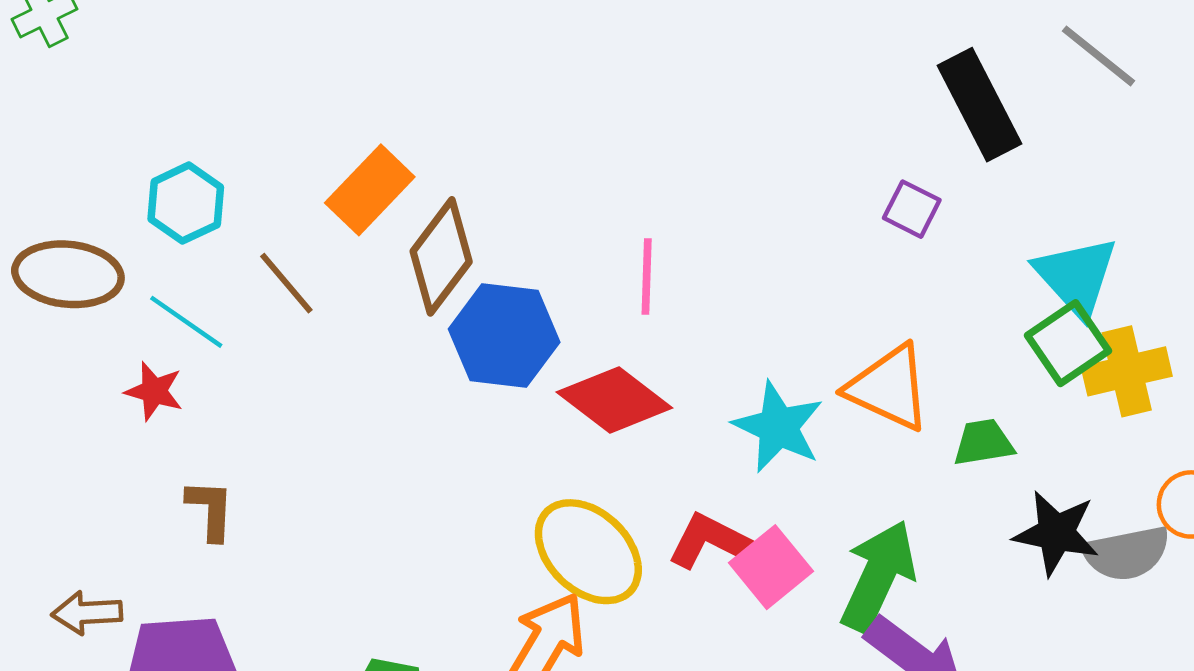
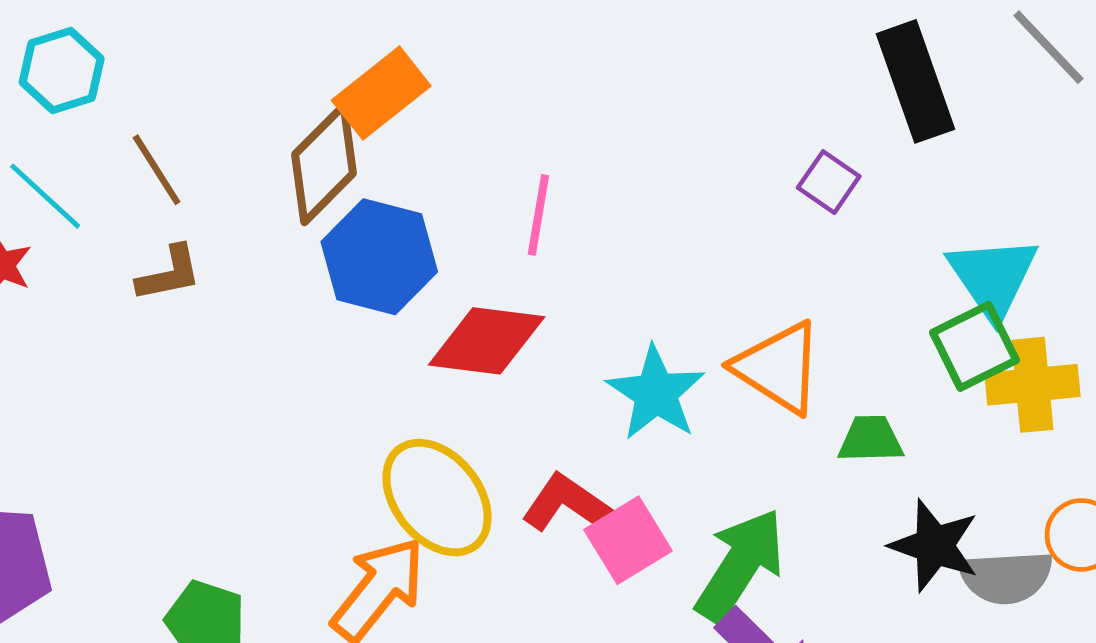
orange rectangle: (370, 190) -> (381, 93), moved
red diamond: (614, 400) -> (487, 341), turned -38
brown L-shape: (210, 510) -> (169, 274), moved, turned 68

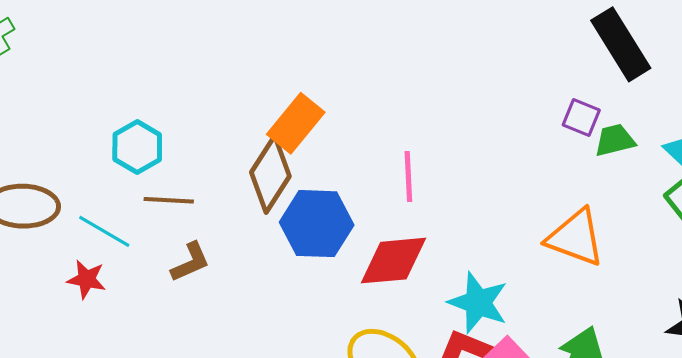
cyan hexagon: (62, 71) -> (137, 147), moved
brown line: (157, 170) -> (169, 200), turned -42
cyan star: (656, 393) -> (478, 303), moved
green trapezoid: (871, 439) -> (615, 140), moved

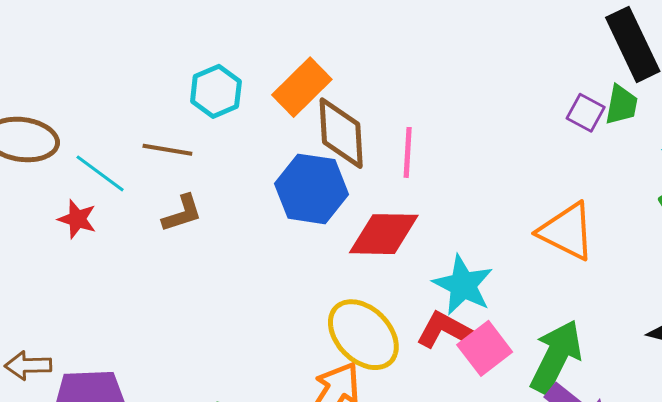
green trapezoid: (615, 140) -> (621, 105), moved, turned 108
cyan hexagon: (137, 147) -> (216, 91), moved
brown diamond: (270, 174) -> (341, 133), moved, turned -42

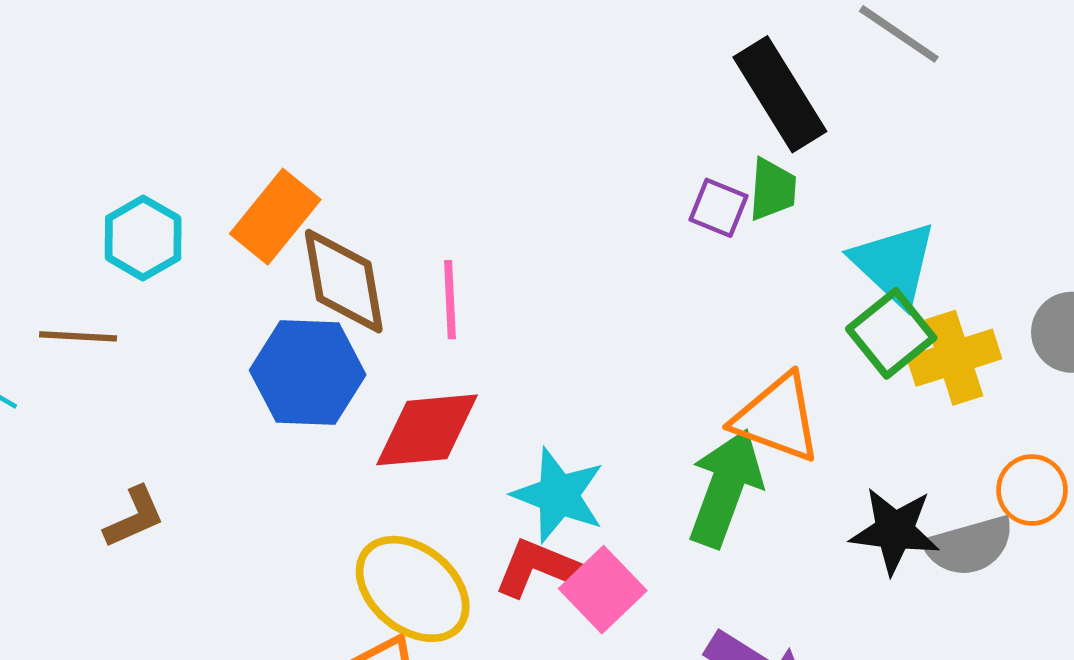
brown L-shape: (182, 213) -> (134, 517), moved
orange triangle: (567, 231) -> (777, 418), moved
green arrow: (556, 357) -> (725, 488), moved

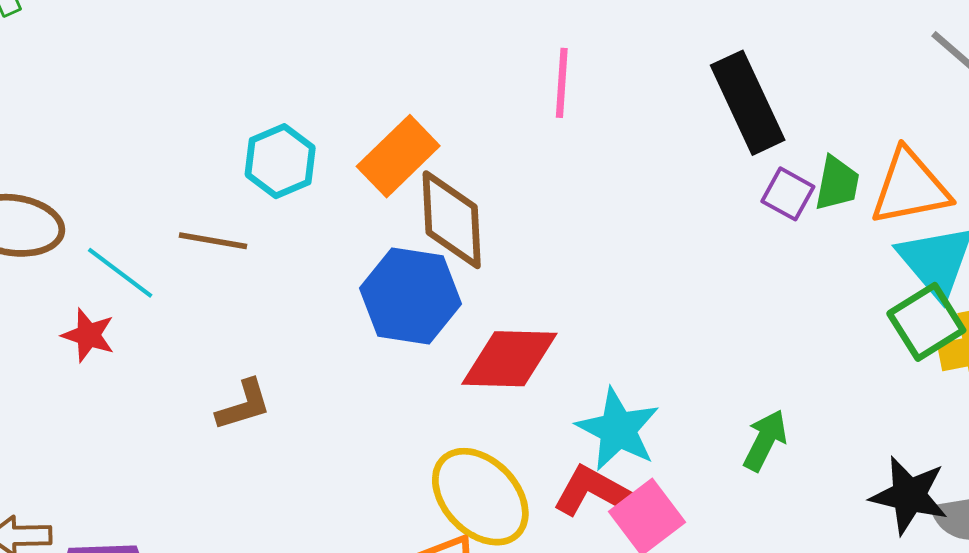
black rectangle: (780, 94) -> (748, 103), moved
pink line: (450, 300) -> (562, 83), moved
orange triangle: (777, 418) -> (910, 188), moved, turned -38
green arrow: (725, 488) -> (765, 440), size x0.6

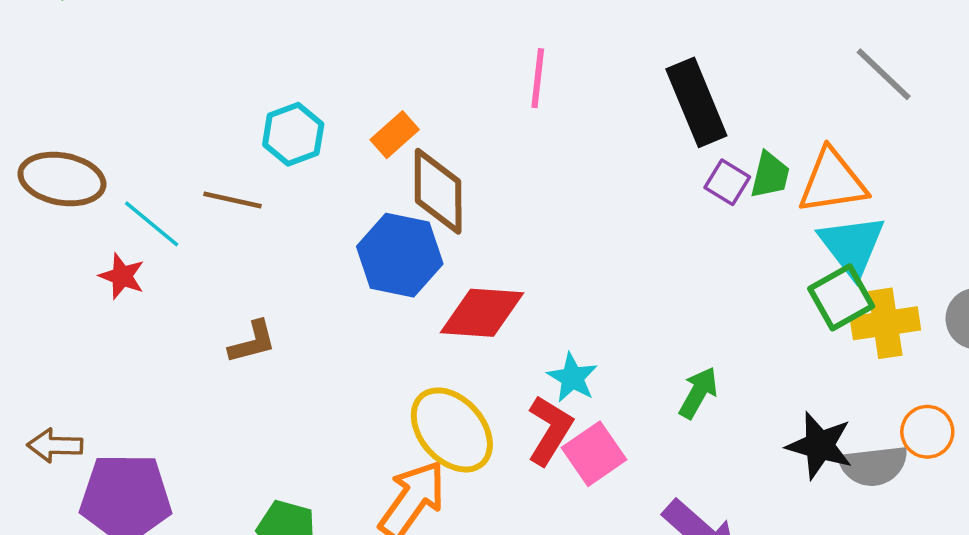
orange rectangle: (398, 156) -> (395, 135), size x0.7
cyan star: (618, 429) -> (572, 378), size x0.7
red L-shape: (594, 492) -> (550, 430), turned 90

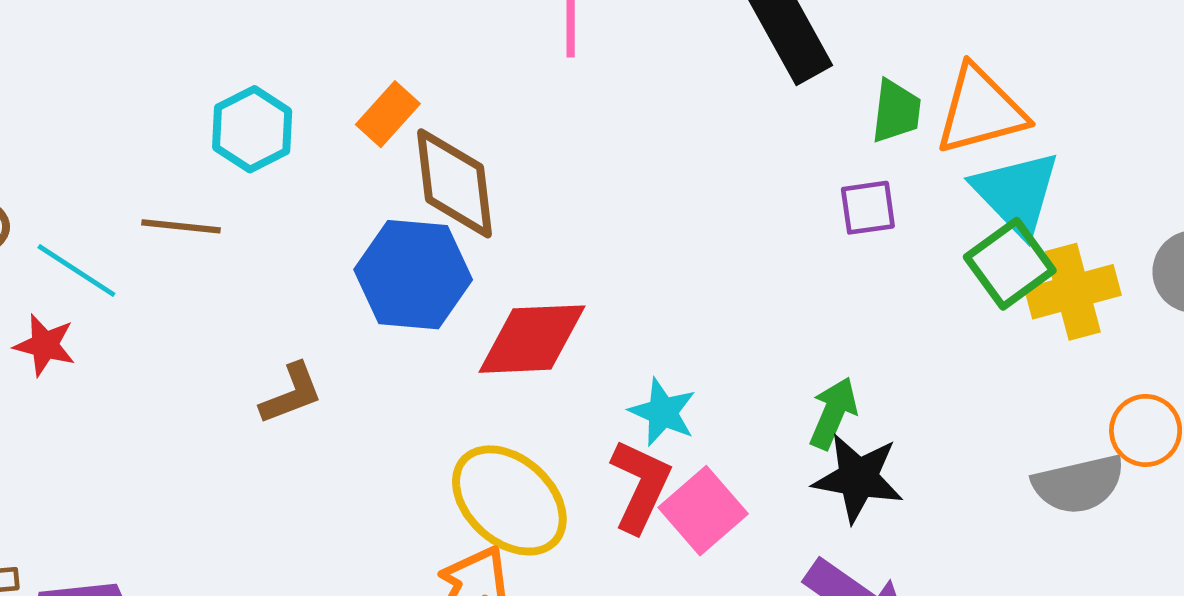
purple square: (727, 182) -> (868, 208), moved, turned -33
brown L-shape: (252, 342) -> (291, 394), moved
black star: (820, 445) -> (858, 478), moved

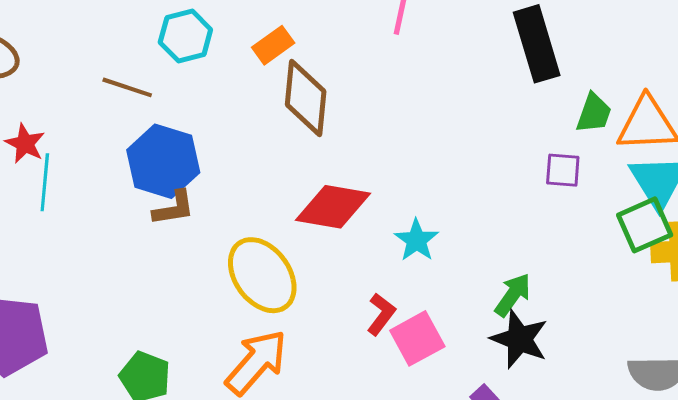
cyan line: (76, 271) -> (45, 182), moved, turned 50
blue hexagon: (413, 275) -> (163, 161), moved
cyan star: (663, 412) -> (416, 240), moved
red L-shape: (640, 486) -> (381, 314), size x0.7
yellow ellipse: (509, 500) -> (262, 275), moved

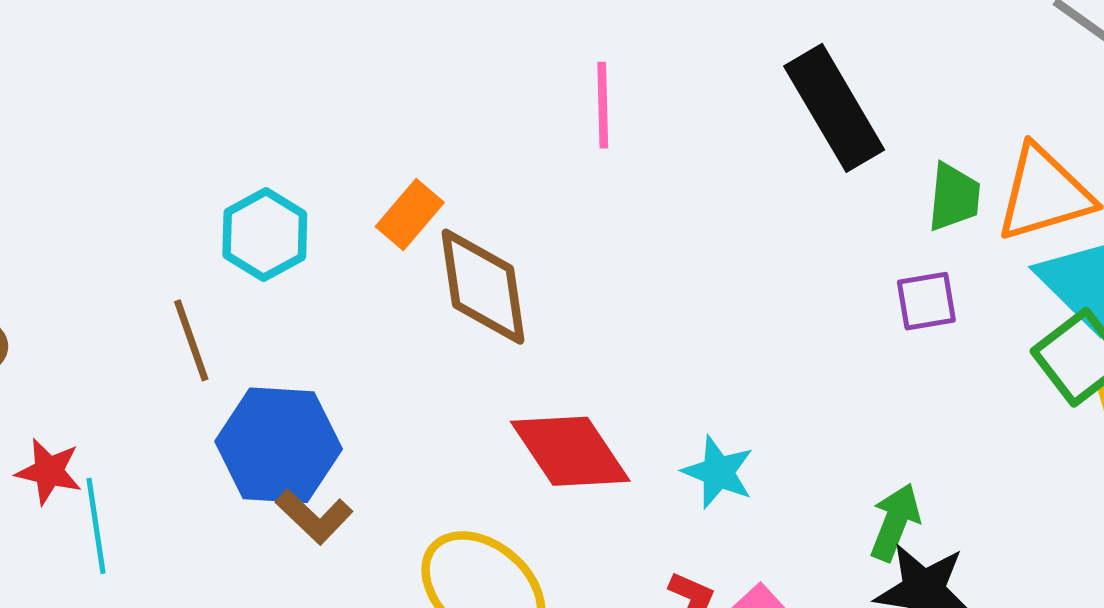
brown line: (127, 87) -> (191, 340), turned 66
red diamond: (333, 207) -> (570, 451), turned 60
brown L-shape: (174, 208) -> (314, 516), turned 66

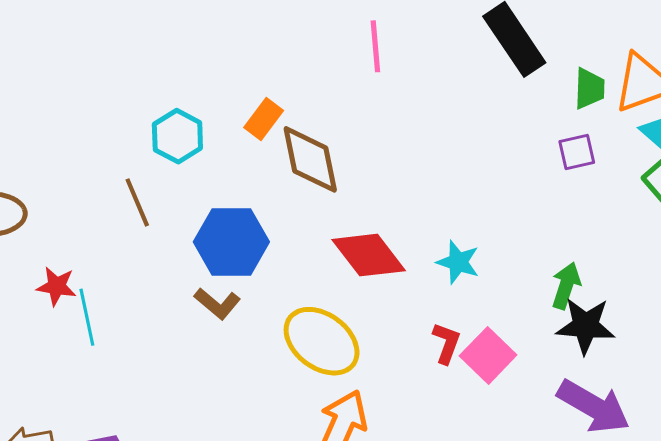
blue hexagon: (279, 445) -> (231, 242), moved

